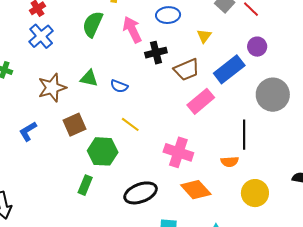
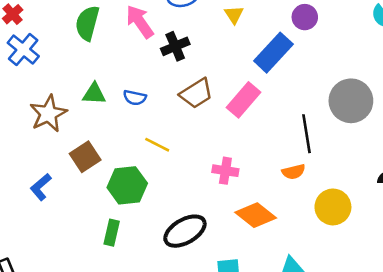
brown trapezoid: (187, 70) -> (196, 93), moved
gray circle: (273, 95) -> (351, 101), moved
blue L-shape: (28, 131) -> (41, 187), moved
pink cross: (178, 152) -> (225, 171), size x0.7

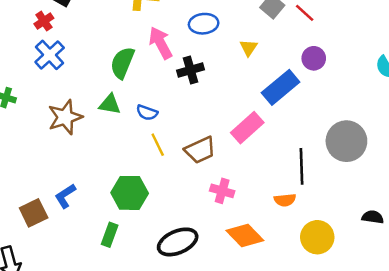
green semicircle: (87, 23) -> (122, 63), moved
brown trapezoid: (196, 93) -> (200, 150), moved
yellow line: (157, 145) -> (158, 145), moved, turned 30
brown square: (85, 157) -> (34, 213), moved
blue L-shape: (41, 187) -> (65, 196), moved

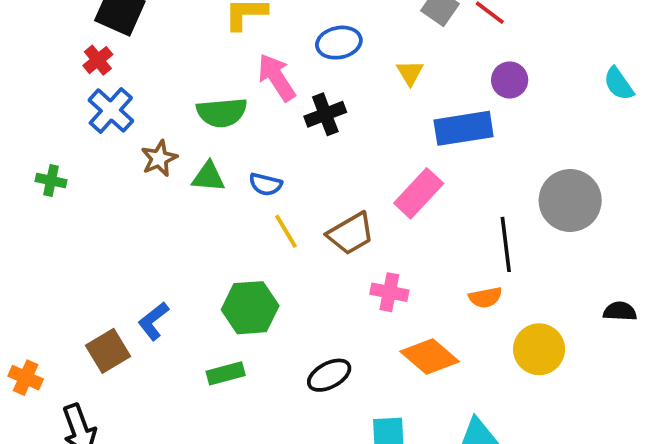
green semicircle: (122, 63) -> (222, 112), turned -112
blue rectangle: (281, 87) -> (464, 128), turned 36
brown star: (65, 117) -> (159, 158), moved, size x0.7
green rectangle: (110, 235) -> (226, 373), turned 60
black ellipse: (178, 242) -> (329, 375), size x0.7

